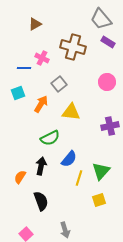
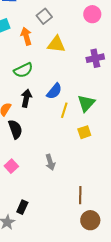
orange arrow: (41, 104) -> (26, 36), turned -48
green semicircle: (50, 138) -> (23, 70), moved
black semicircle: (41, 201) -> (15, 129), moved

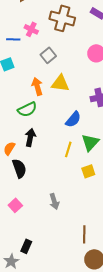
orange arrow: (26, 36) -> (37, 86), moved
blue semicircle: (54, 91) -> (73, 119), moved

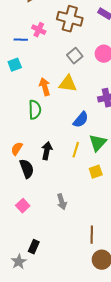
gray square: (48, 55) -> (75, 56), moved
green semicircle: (27, 109) -> (35, 110), turned -66
black arrow: (30, 137) -> (47, 151), moved

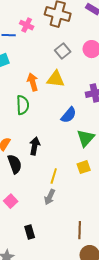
yellow line: (76, 150) -> (54, 176), moved
gray arrow: (62, 202) -> (50, 197), turned 42
black rectangle: (34, 247) -> (30, 232), moved, turned -40

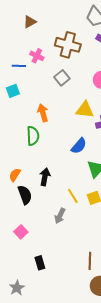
gray square: (63, 51) -> (62, 78), moved
yellow triangle: (56, 79) -> (85, 110), moved
yellow line: (54, 176) -> (73, 196), moved, turned -49
gray arrow: (50, 197) -> (60, 216), moved

